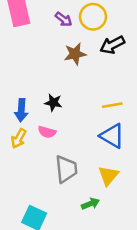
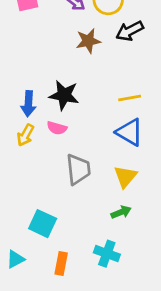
black star: (53, 103) -> (64, 95), size x1.5
green arrow: (90, 204) -> (121, 212), moved

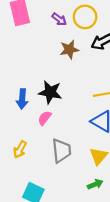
pink semicircle: (57, 128) -> (45, 118), turned 112
yellow arrow: (25, 135) -> (20, 149), moved

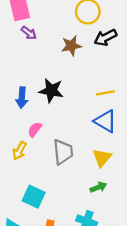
purple arrow: (59, 19) -> (29, 33), moved
pink semicircle: (45, 118) -> (35, 129), moved

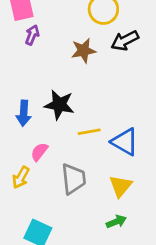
purple arrow: (29, 33) -> (32, 35), turned -105
yellow line: (105, 93) -> (89, 132), moved

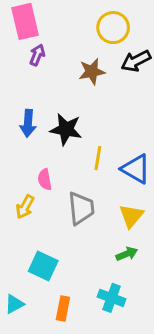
blue arrow: (24, 113) -> (28, 123), moved
yellow line: (89, 132) -> (98, 158), turned -70
pink semicircle: (39, 152) -> (45, 179), turned -48

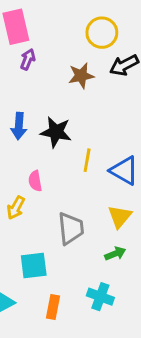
gray trapezoid: (81, 208) -> (71, 228), moved
cyan square: (43, 266) -> (34, 265), turned -32

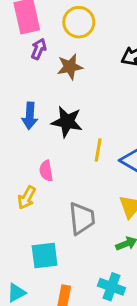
yellow circle: (102, 33) -> (79, 22), moved
brown star: (81, 76) -> (70, 67), moved

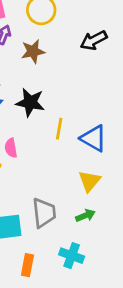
gray trapezoid: (82, 218) -> (44, 213), moved

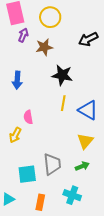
black star: (30, 102) -> (62, 75), moved

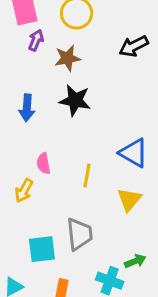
black star: (62, 75) -> (75, 100), moved
yellow line: (63, 103) -> (87, 175), moved
green arrow: (82, 166) -> (135, 261), moved

